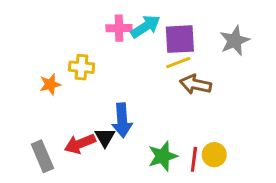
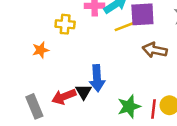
yellow line: (178, 62) -> (124, 27), moved
yellow cross: (81, 67) -> (65, 24), moved

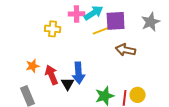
orange star: (41, 50) -> (33, 66), moved
red arrow: (64, 97) -> (52, 75), moved, turned 90

